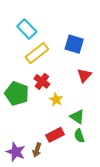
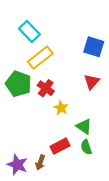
blue square: (74, 44) -> (94, 47), moved
green pentagon: (17, 93) -> (18, 84), moved

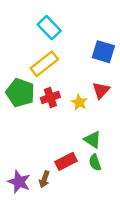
cyan rectangle: (29, 31) -> (49, 28), moved
red cross: (46, 88) -> (50, 97), turned 35
yellow star: (61, 108) -> (79, 102), moved

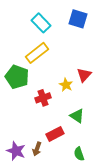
blue square: (103, 52) -> (78, 19), moved
red cross: (50, 97) -> (43, 98), moved
green semicircle: (95, 163) -> (79, 154), moved

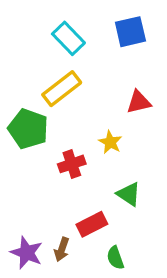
blue square: (78, 19) -> (130, 32), turned -30
red triangle: (84, 75) -> (139, 102), moved, turned 35
green semicircle: (79, 154) -> (115, 258), moved

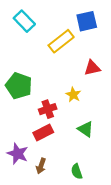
cyan rectangle: (68, 38) -> (24, 21), moved
yellow rectangle: (62, 89) -> (61, 41), moved
red rectangle: (92, 224) -> (43, 132), moved
purple star: (27, 253) -> (18, 154), moved

